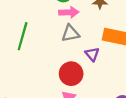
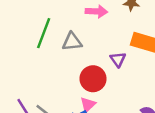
gray triangle: (70, 33) -> (72, 42), moved

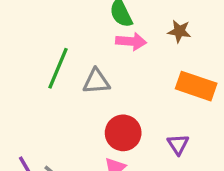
purple triangle: (118, 59) -> (178, 144), moved

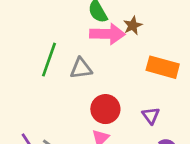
brown star: (179, 31) -> (133, 25), moved, turned -30
pink arrow: (131, 41) -> (107, 34), size x1.4

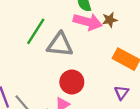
gray triangle: (81, 68) -> (60, 45), size x1.4
purple triangle: (151, 116) -> (121, 93), moved

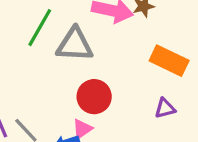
purple triangle: (121, 93) -> (165, 108), turned 42

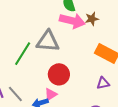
green line: (40, 28) -> (23, 54), moved

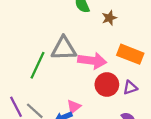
pink arrow: (72, 21) -> (92, 61), moved
red circle: (59, 74) -> (107, 85), moved

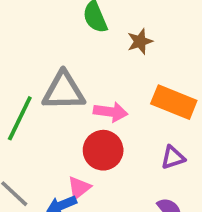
pink arrow: (92, 61) -> (111, 112), size x0.7
red circle: (107, 85) -> (103, 150), moved

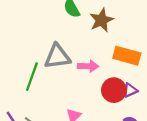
brown star: (140, 41) -> (101, 20), size x1.5
red circle: (103, 150) -> (114, 90), moved

